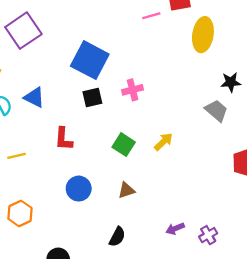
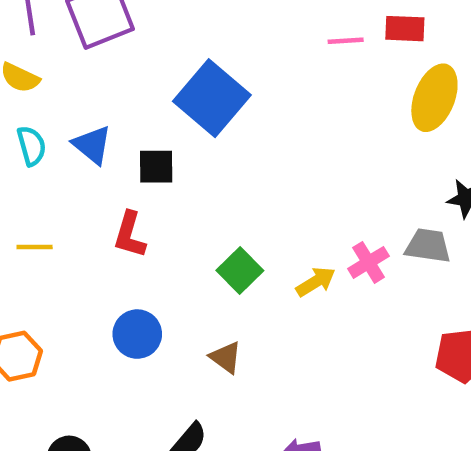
pink cross: (133, 90) -> (368, 262), moved, turned -30
black square: (92, 98) -> (156, 167), moved
gray trapezoid: (216, 111) -> (428, 246), turned -45
brown triangle: (126, 190) -> (226, 357), turned 42

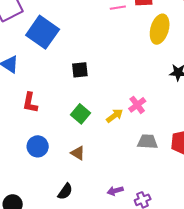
blue square: (212, 98) -> (43, 32), moved
black square: (156, 167) -> (80, 70), moved
gray trapezoid: (428, 246) -> (147, 142), moved

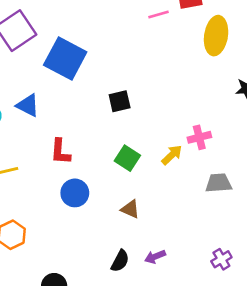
pink cross: (137, 105) -> (199, 137), turned 30
blue circle: (38, 146) -> (75, 193), moved
purple arrow: (115, 191) -> (155, 257), moved

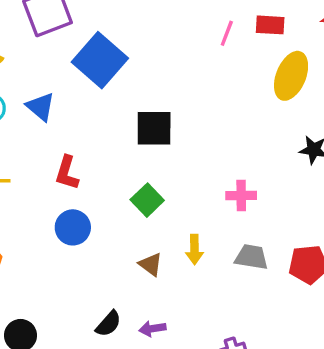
pink line: (158, 14) -> (227, 33), turned -66
black square: (120, 101) -> (154, 128), size x1.4
yellow arrow: (172, 155) -> (194, 250), moved, turned 120
brown triangle: (130, 209) -> (151, 264), moved

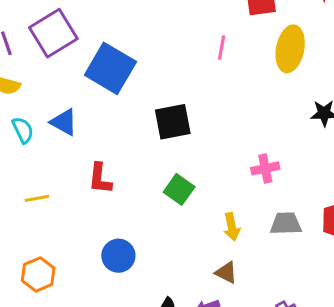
pink line: (227, 33) -> (222, 48), moved
blue circle: (73, 227) -> (118, 256), moved
brown triangle: (151, 264) -> (226, 273), moved

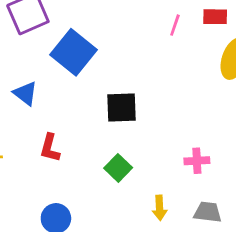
pink line: (222, 48) -> (175, 25), moved

